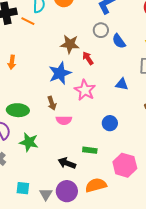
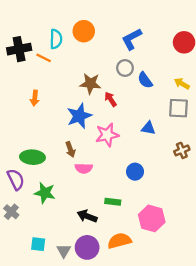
orange arrow: (12, 62) -> (35, 98), moved
pink star: (85, 90) -> (107, 135), turned 30

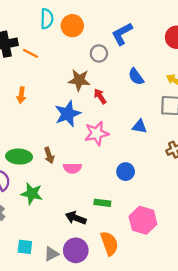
cyan semicircle: (56, 39) -> (47, 19), moved
gray circle: (125, 68) -> (99, 53), moved
brown arrow: (70, 149) -> (49, 155), moved
orange semicircle: (119, 241) -> (109, 243), turned 85
gray triangle: (64, 251) -> (51, 254), turned 32

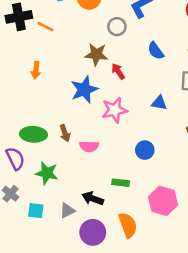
cyan square: (25, 247) -> (36, 211), moved
gray triangle: (51, 254) -> (67, 211), moved

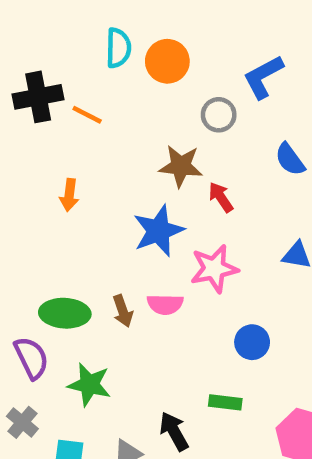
pink semicircle: (89, 146) -> (165, 304), moved
blue circle: (145, 150) -> (252, 342), moved
black arrow: (93, 198) -> (174, 431), turned 40

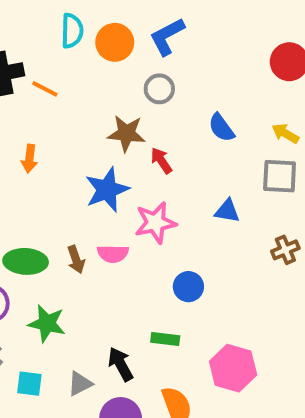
blue L-shape: (263, 77) -> (167, 37), moved

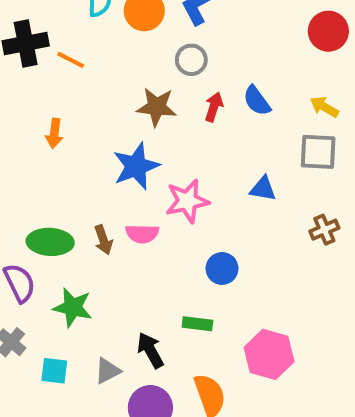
red arrow: (161, 161) -> (214, 107), moved, turned 52

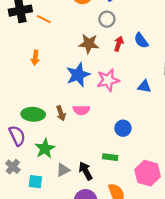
pink star: (187, 201) -> (108, 80), moved
green star: (73, 307) -> (45, 149), turned 30
gray triangle: (107, 371) -> (63, 170), moved

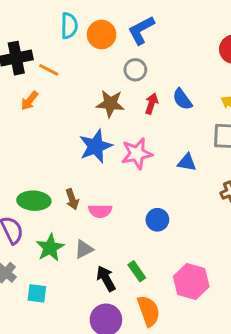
orange arrow: (35, 58) -> (29, 101), moved, turned 32
pink semicircle: (81, 110) -> (100, 211), moved
green rectangle: (110, 157) -> (137, 271), moved, turned 48
gray triangle: (63, 170) -> (84, 249), moved

